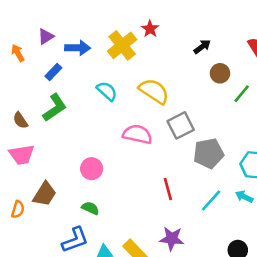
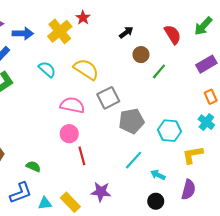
pink circle: (92, 169) -> (69, 134), moved
red line: (168, 189) -> (82, 156), moved
cyan arrow: (244, 197) -> (158, 175), moved

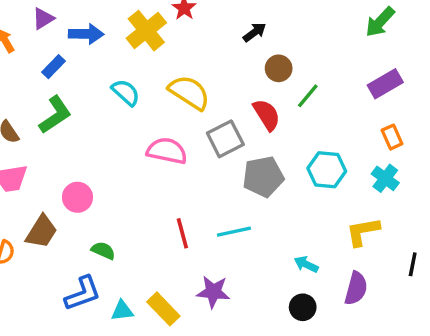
red semicircle: (173, 35) -> (267, 115), moved
cyan hexagon: (169, 131) -> (327, 170), moved
pink circle: (69, 134) -> (78, 197), moved
cyan line: (134, 160) -> (234, 232), moved, turned 36

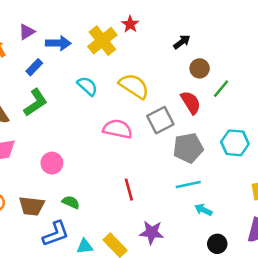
brown trapezoid: (41, 232) -> (32, 206), moved, turned 64
cyan line: (234, 232) -> (188, 185), moved
cyan arrow: (306, 264) -> (203, 210), moved

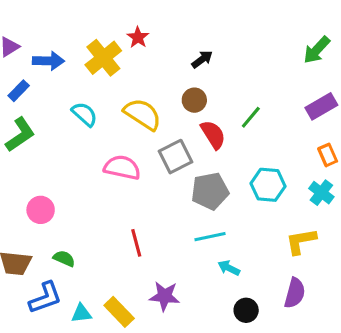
brown circle: (200, 68) -> (194, 100), moved

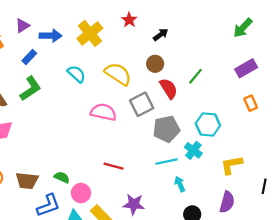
red star: (138, 37) -> (129, 20), moved
cyan cross: (321, 193) -> (193, 150), moved
pink circle: (41, 210) -> (81, 193), moved
red line: (136, 243) -> (114, 166), turned -60
cyan arrow: (229, 268) -> (180, 184), turned 40

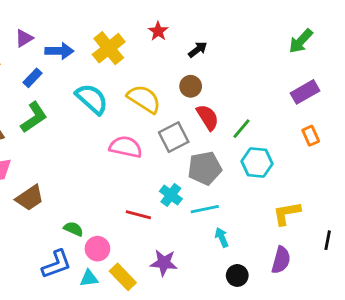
cyan semicircle: (76, 74) -> (92, 99), size x1.4
green line: (196, 76) -> (241, 129), moved
cyan cross: (193, 150) -> (171, 195), moved
brown trapezoid: (27, 181) -> (30, 198), moved, turned -40

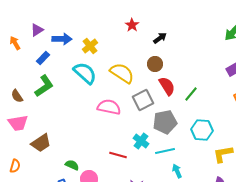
yellow cross: (109, 48) -> (90, 46), moved, size x0.7
cyan hexagon: (257, 163) -> (202, 130), moved

